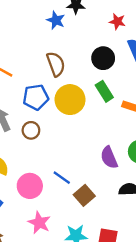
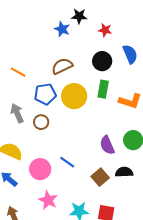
red star: (117, 21) -> (105, 30), moved
brown semicircle: (56, 64) -> (62, 66), turned -95
green rectangle: (104, 91) -> (103, 89), turned 42
brown square: (84, 195) -> (100, 177), moved

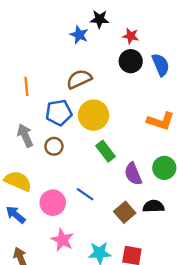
black circle: (102, 61) -> (131, 61), moved
orange line: (18, 72) -> (26, 86), turned 56
green rectangle: (103, 89) -> (106, 151), moved, turned -48

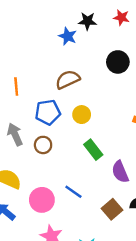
red star: (131, 36) -> (121, 18), moved
yellow circle: (94, 115) -> (82, 115), size x0.6

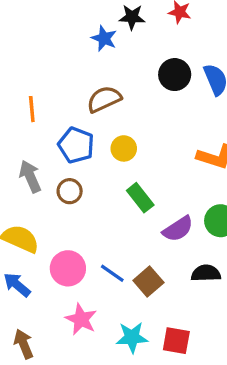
blue pentagon: (48, 112) -> (76, 145), turned 30
purple semicircle: (120, 172) -> (178, 229), turned -100
blue line: (73, 192) -> (112, 273), moved
brown square: (112, 209) -> (148, 281), moved

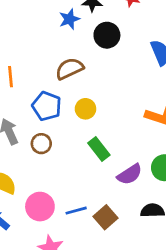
blue star: (104, 38) -> (69, 19), turned 30
black circle: (175, 75) -> (107, 35), moved
blue line: (112, 273) -> (76, 211), turned -50

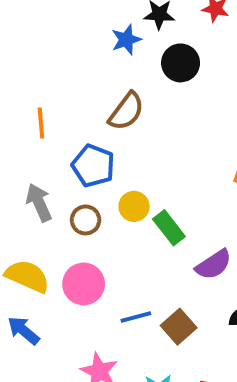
brown semicircle: (69, 69) -> (126, 111), turned 152
yellow circle: (85, 109) -> (134, 206), moved
pink circle: (40, 207) -> (84, 284), moved

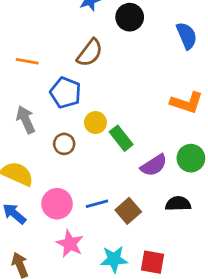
orange line: (41, 123) -> (27, 61), turned -75
brown circle: (86, 220) -> (64, 144), moved
pink circle: (84, 284) -> (57, 204), moved

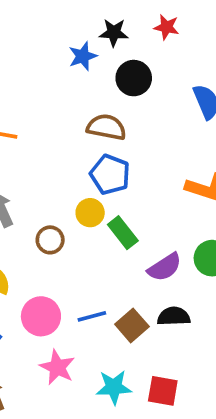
brown semicircle: (90, 53) -> (106, 127), moved, turned -116
blue pentagon: (66, 93) -> (110, 174), moved
black semicircle: (178, 204) -> (174, 316), moved

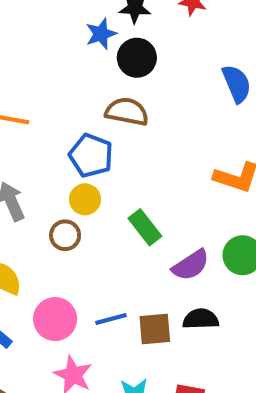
black circle: (134, 78) -> (137, 58), moved
blue pentagon: (110, 174) -> (91, 155), moved
yellow circle: (90, 213) -> (85, 199), moved
brown square: (132, 325) -> (155, 329), turned 36

